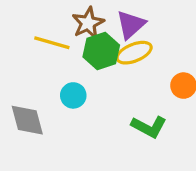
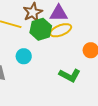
purple triangle: (131, 25) -> (59, 13), turned 42

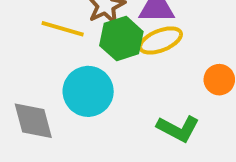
cyan circle: (24, 56) -> (88, 91), size x1.6

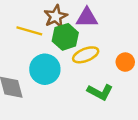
yellow ellipse: (161, 40) -> (86, 55), moved

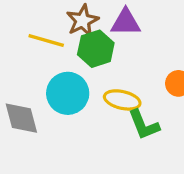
yellow ellipse: (86, 55) -> (122, 100), moved, turned 35
green L-shape: (100, 92) -> (144, 125), turned 40

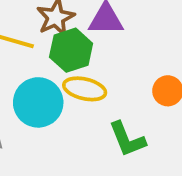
yellow ellipse: (122, 100) -> (85, 89), moved

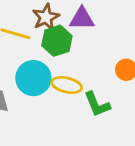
yellow ellipse: (85, 89) -> (67, 85), moved

